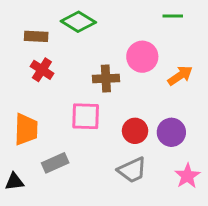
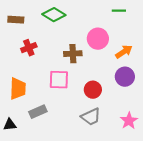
brown rectangle: (36, 36) -> (16, 20), moved
red cross: (42, 70) -> (29, 48), turned 35
purple circle: (171, 132) -> (125, 77), moved

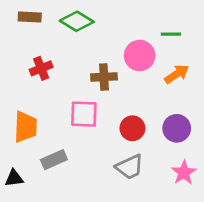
green line: (119, 11) -> (171, 34), moved
brown rectangle: (16, 20) -> (30, 17), moved
purple circle: (125, 77) -> (177, 128), moved

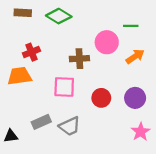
orange trapezoid: (25, 127) -> (19, 76), moved, turned -100
gray trapezoid: (130, 167) -> (70, 126), moved

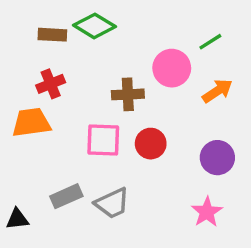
brown rectangle: (23, 13) -> (52, 35), moved
green line: (131, 26) -> (210, 42), turned -32
red circle: (101, 98) -> (151, 144), moved
pink star: (141, 132) -> (207, 212), moved

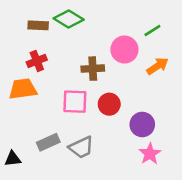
purple circle: (217, 158) -> (142, 124), moved

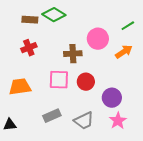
green line: (152, 30) -> (128, 26), moved
orange trapezoid: (23, 89) -> (20, 87), moved
gray rectangle: (48, 142) -> (52, 116), moved
gray trapezoid: (81, 147) -> (84, 121), moved

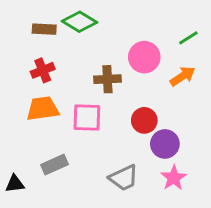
red circle: (86, 82) -> (144, 120), moved
orange trapezoid: (20, 87) -> (43, 109), moved
gray rectangle: (52, 116) -> (54, 165), moved

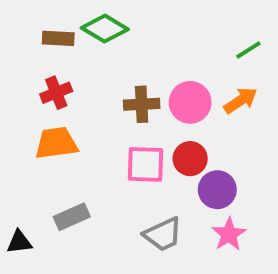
pink circle: (144, 57) -> (190, 102), moved
pink square: (87, 117) -> (145, 164), moved

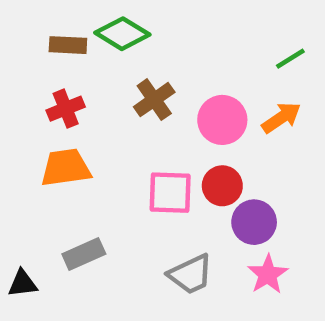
brown cross: (142, 104) -> (154, 100), moved, turned -32

